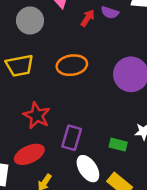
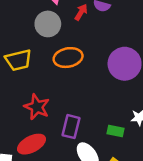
gray circle: (30, 21) -> (48, 24), moved

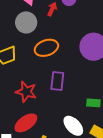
purple rectangle: (71, 127) -> (57, 81), moved

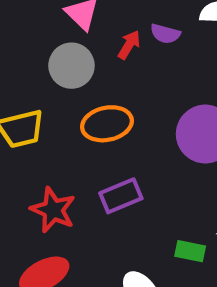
purple rectangle: (57, 81) -> (121, 196), turned 54

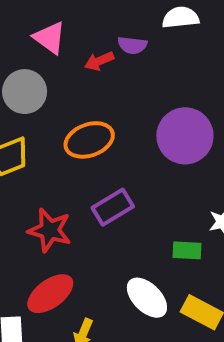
red arrow: (129, 45) -> (99, 61), turned -136
gray circle: (71, 66) -> (25, 92), moved

